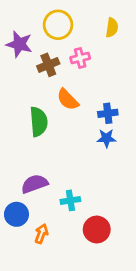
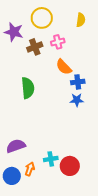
orange semicircle: (68, 99) -> (64, 67), moved
purple semicircle: (34, 184) -> (16, 146), moved
cyan cross: (70, 200) -> (51, 159), moved
blue circle: (16, 214) -> (12, 176), moved

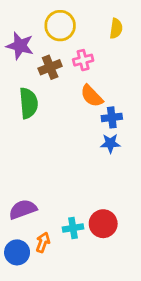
green semicircle: (28, 88) -> (29, 103), moved
red circle: (70, 166) -> (103, 224), moved

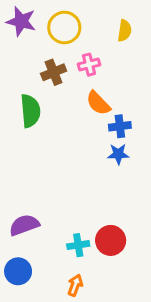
purple star: (20, 46) -> (21, 21), moved
orange arrow: (43, 242) -> (75, 285), moved

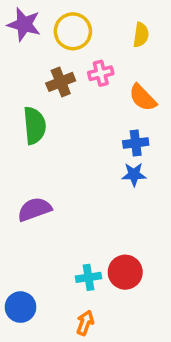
orange semicircle: (98, 103) -> (143, 98), moved
purple semicircle: (24, 225) -> (34, 209), moved

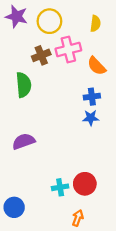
pink cross: (101, 73) -> (68, 49), size x1.5
orange arrow: (85, 323) -> (78, 218), moved

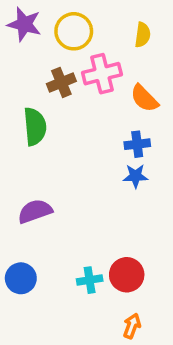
blue circle: (14, 207) -> (21, 278), moved
orange arrow: (78, 218) -> (132, 326), moved

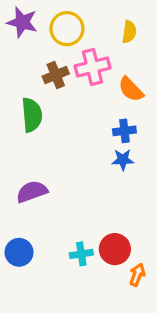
orange arrow: (132, 326) -> (137, 275), moved

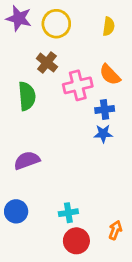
pink cross: (92, 67) -> (78, 85), moved
brown cross: (56, 75) -> (47, 63), turned -30
red circle: (115, 249) -> (76, 241), moved

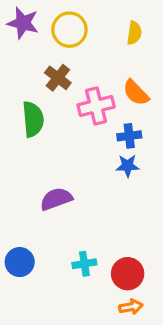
purple semicircle: (27, 160) -> (56, 199), moved
orange arrow: (115, 230) -> (131, 307), moved, turned 60
red circle: (76, 241) -> (128, 274), moved

